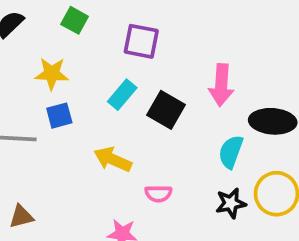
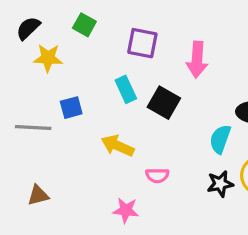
yellow star: (52, 74) -> (48, 58), moved
pink arrow: (221, 85) -> (197, 60), moved
cyan rectangle: (122, 95) -> (126, 89), turned -65

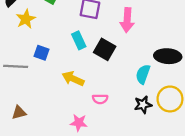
yellow star: (48, 58) -> (26, 19), turned -30
blue square: (71, 108) -> (42, 53), turned 35

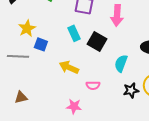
yellow star: (26, 19) -> (27, 28), moved
cyan semicircle: (143, 74) -> (121, 63), moved

